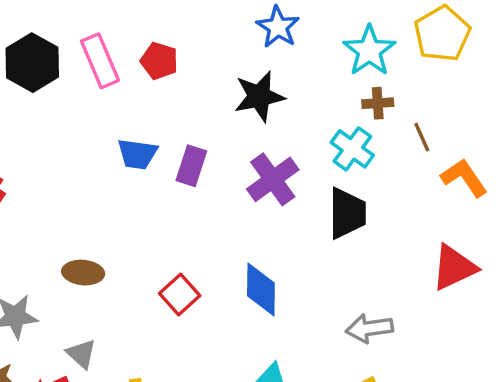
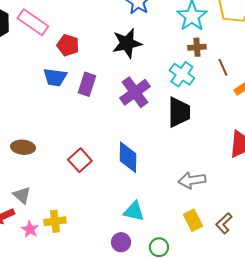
pink rectangle: (100, 61) -> (33, 22), turned -32
red pentagon: (159, 61) -> (68, 45), moved

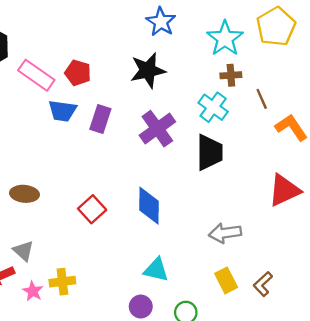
pink rectangle: (33, 22) -> (36, 75), moved

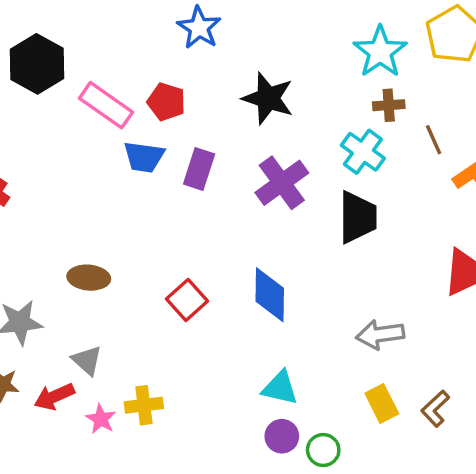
blue star: (161, 22) -> (199, 28), moved
black star: (148, 70) -> (268, 98), turned 30
purple circle: (141, 307) -> (282, 436), moved

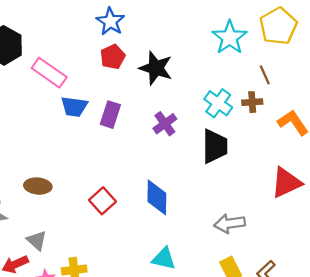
red pentagon: (166, 102) -> (113, 57), moved, turned 30
brown cross: (389, 105) -> (252, 102), moved
brown line: (434, 140) -> (265, 75), moved
purple cross: (282, 183) -> (165, 124), size x0.7

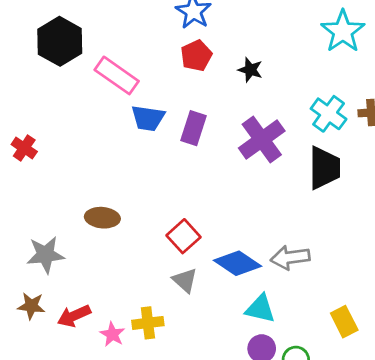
black star: (156, 68) -> (250, 70), size x0.6
purple cross: (165, 124) -> (262, 139), size x1.5
blue diamond: (157, 197) -> (238, 263), moved, turned -57
gray arrow: (230, 223) -> (290, 258), moved
gray triangle: (37, 240) -> (185, 280), moved

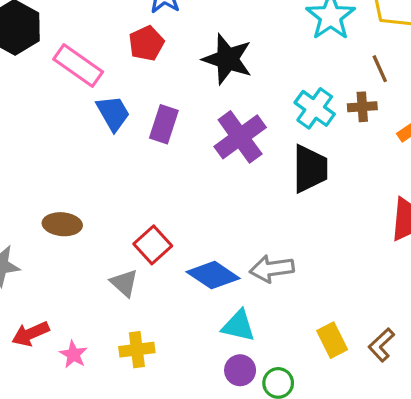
red pentagon: (196, 56) -> (146, 43), moved
black star: (250, 70) -> (227, 59), size x1.8
blue trapezoid: (148, 118) -> (113, 113), turned -128
gray triangle: (185, 280) -> (124, 283), moved
yellow cross: (148, 323) -> (137, 350), moved

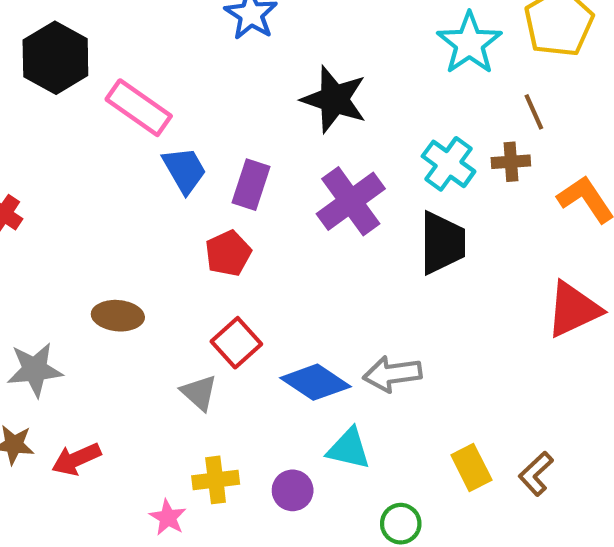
red pentagon: (146, 43) -> (228, 253), moved
pink star: (73, 354) -> (168, 517), moved
purple circle: (240, 370) -> (293, 490), moved

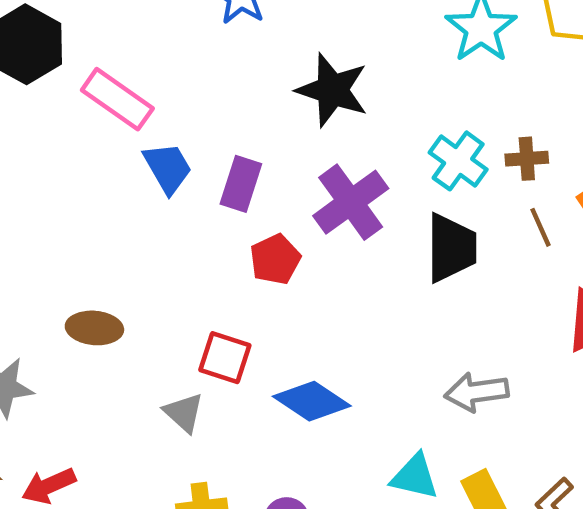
brown line: (534, 112) -> (541, 227), moved
red pentagon: (228, 253) -> (275, 259), moved
red square: (236, 343) -> (225, 358), turned -30
gray arrow: (392, 374) -> (476, 392), moved
cyan triangle: (349, 449) -> (415, 477), moved

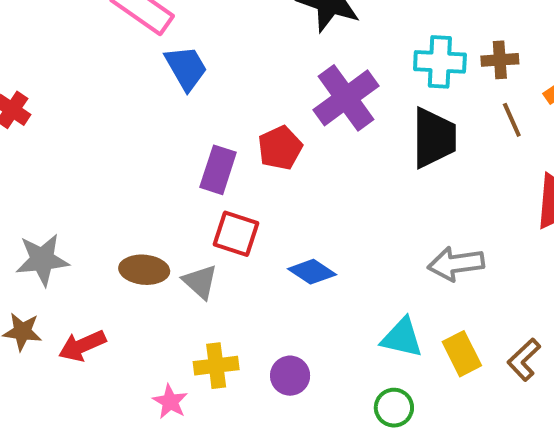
cyan cross: (458, 161) -> (440, 62), turned -33
purple rectangle: (241, 184) -> (218, 170), moved
brown ellipse: (94, 328) -> (144, 270), moved
blue diamond: (312, 401) -> (312, 272), size x0.7

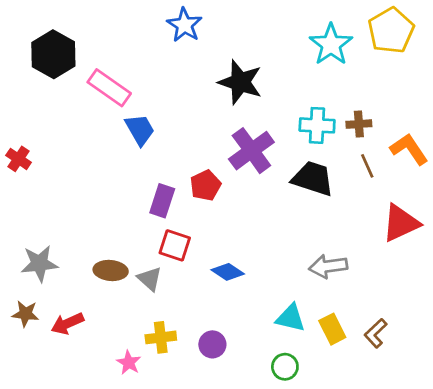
black trapezoid: (434, 138) -> (313, 178), turned -72

